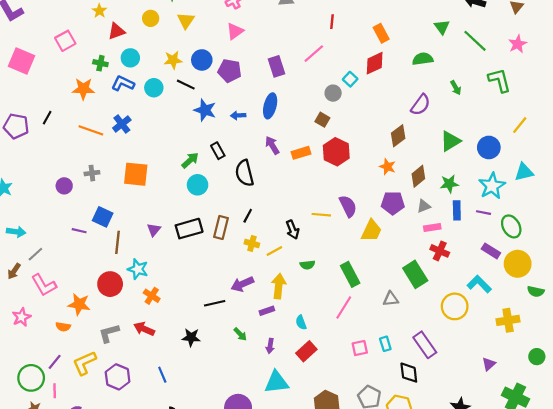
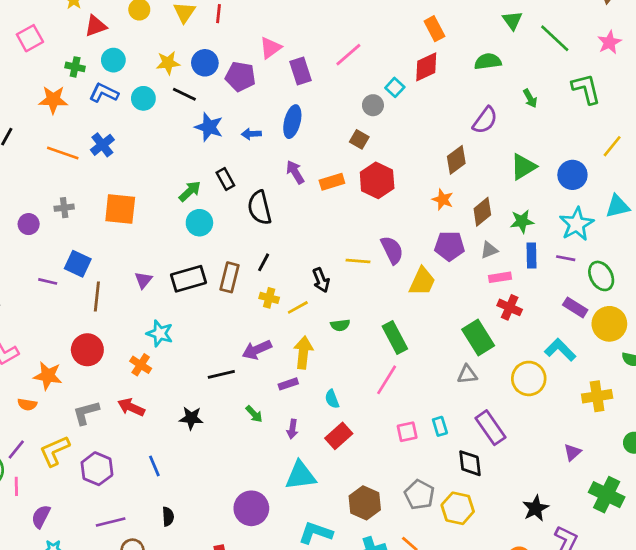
red line: (332, 22) -> (219, 14), moved
pink triangle: (235, 31) -> (270, 48), moved
cyan star: (138, 269) -> (160, 333), moved
gray triangle: (391, 299) -> (467, 374), moved

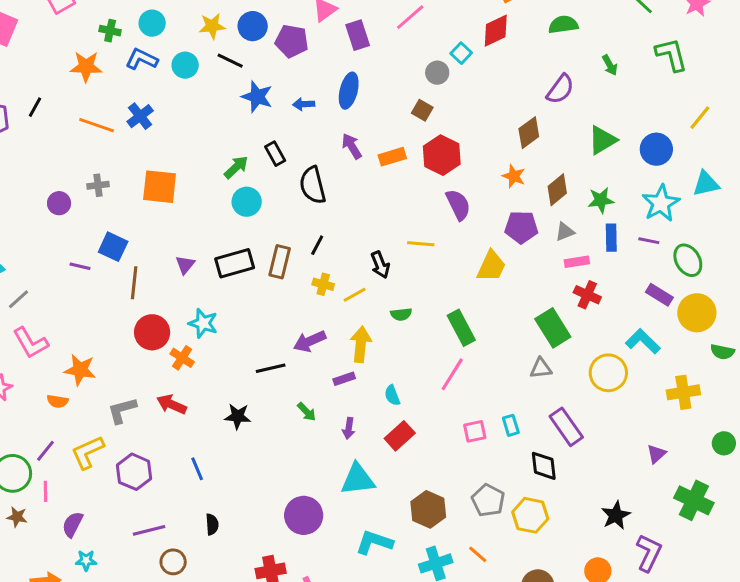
purple semicircle: (392, 250) -> (458, 205), moved
red circle: (87, 350) -> (152, 332), moved

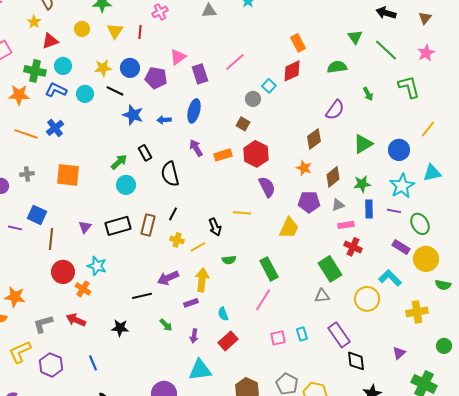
green cross: (110, 31) -> (35, 71), size x1.5
black diamond: (544, 466) -> (356, 361), moved

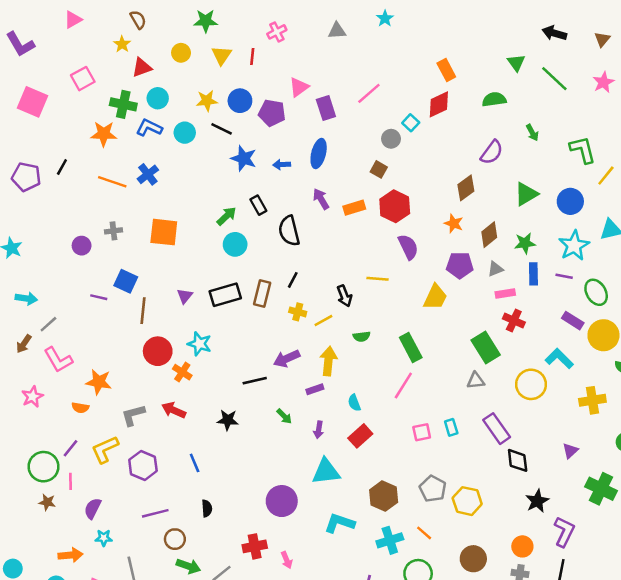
green L-shape: (409, 87) -> (583, 150), moved

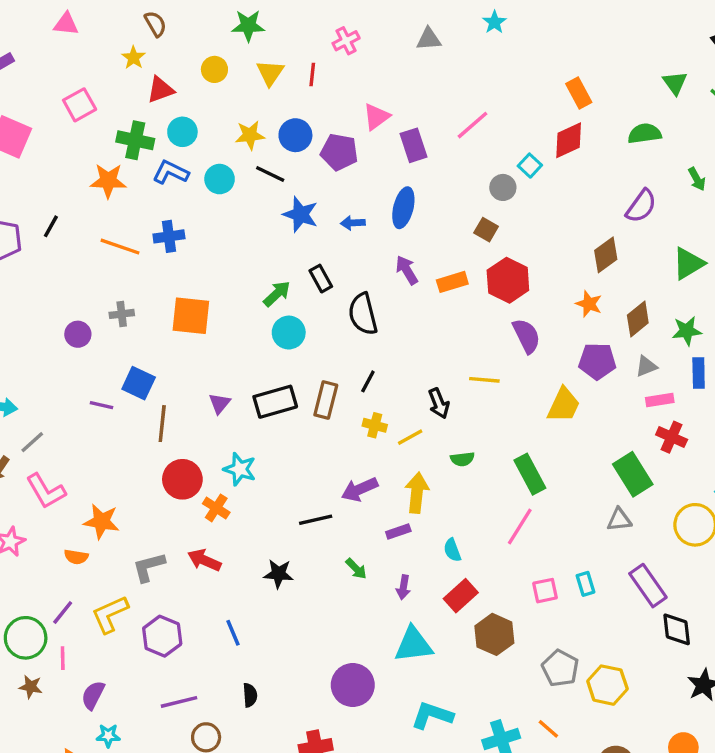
pink triangle: (73, 20) -> (66, 24), turned 36
blue cross: (148, 174) -> (169, 236), turned 30
brown hexagon: (384, 496) -> (494, 634), moved

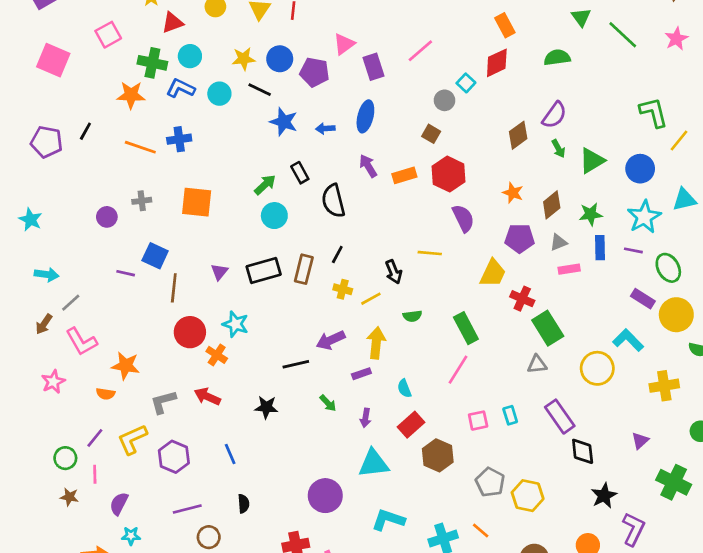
green arrow: (697, 179) -> (558, 149), moved
brown diamond: (606, 255) -> (518, 135), moved
red cross: (672, 437) -> (522, 299), moved
green circle: (26, 638) -> (65, 458), size x0.7

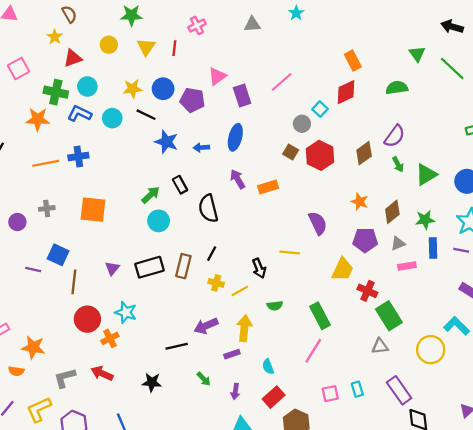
orange line: (140, 147) -> (46, 163), turned -30
red hexagon: (449, 174) -> (320, 155), moved
orange cross: (217, 355) -> (110, 338), turned 30

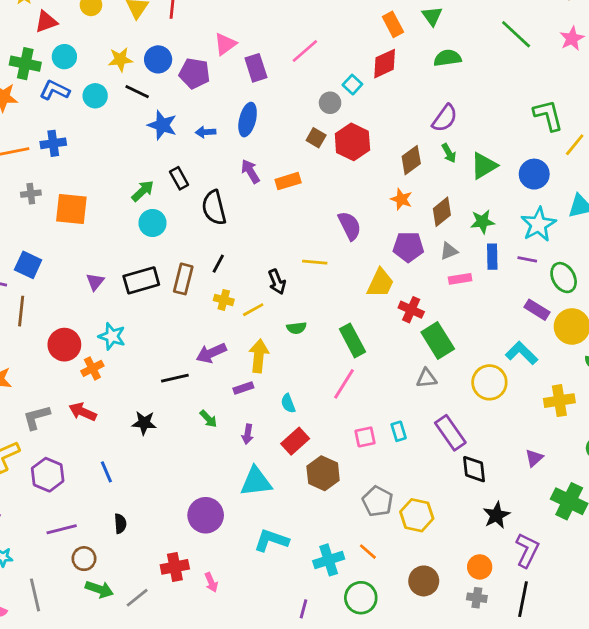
green triangle: (417, 54) -> (432, 16), moved
brown diamond: (364, 153) -> (411, 160), moved
gray cross: (47, 208) -> (31, 194), moved
brown line: (74, 282) -> (21, 311), moved

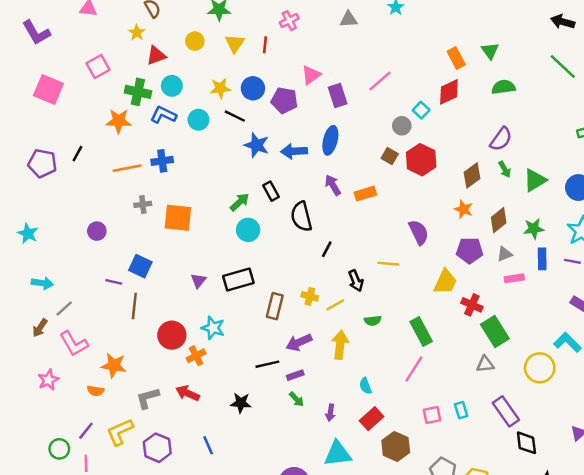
blue arrow: (206, 132) -> (294, 151), size x1.5
black line: (218, 264) -> (327, 249), moved
brown rectangle: (183, 279) -> (275, 306), moved
purple rectangle: (243, 388) -> (295, 375), moved

